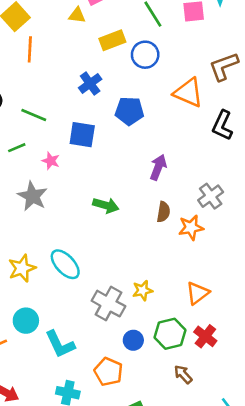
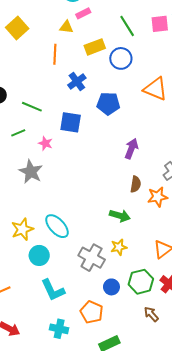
orange line: (30, 49) -> (55, 54), moved
green arrow: (106, 205) -> (120, 216), moved
cyan circle: (26, 321) -> (39, 255), moved

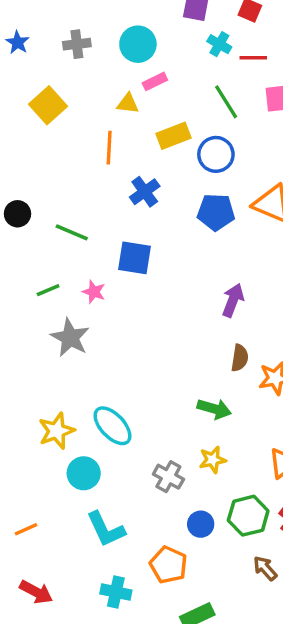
blue pentagon: (108, 104) -> (216, 212), moved
green line: (18, 133) -> (48, 290), moved
gray cross: (92, 258) -> (168, 477), size x0.7

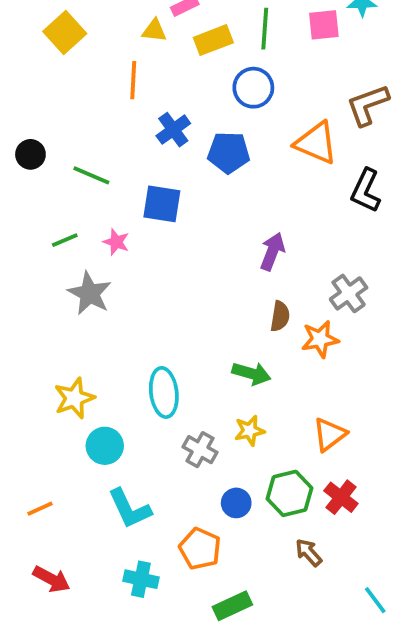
green line: (226, 102) -> (265, 29), turned 36
yellow rectangle: (174, 136) -> (213, 40), moved
blue pentagon: (216, 212) -> (229, 152), moved
cyan ellipse: (112, 426) -> (164, 392), moved, turned 36

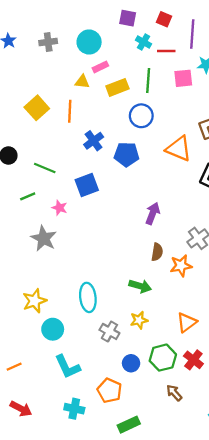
yellow square: (65, 32) -> (37, 108), moved
blue square: (162, 204) -> (87, 185), turned -30
green line: (65, 240) -> (28, 196), moved

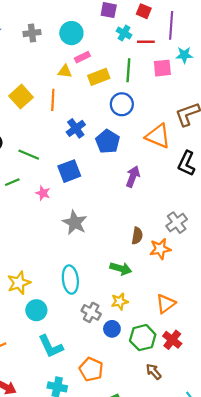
blue pentagon: (126, 154) -> (108, 142), turned 30
purple arrow: (153, 213) -> (133, 177), moved
gray star: (44, 238) -> (75, 223), moved
blue circle: (131, 363) -> (112, 329), moved

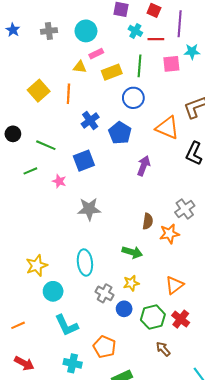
gray star: (75, 223) -> (89, 209), turned -30

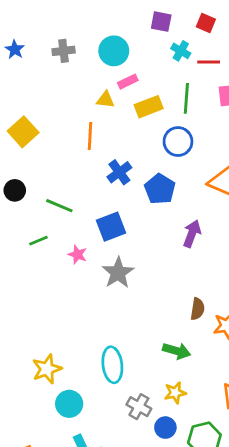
yellow square: (39, 91) -> (23, 132), moved
gray star: (89, 209) -> (118, 273), moved, turned -30

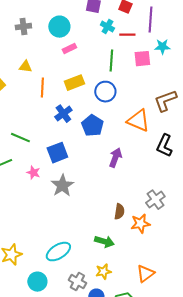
yellow triangle: (105, 100) -> (25, 67), moved
yellow rectangle: (149, 107) -> (74, 83), moved
cyan ellipse: (112, 365) -> (58, 252), turned 65
cyan circle: (69, 404) -> (37, 282), moved

